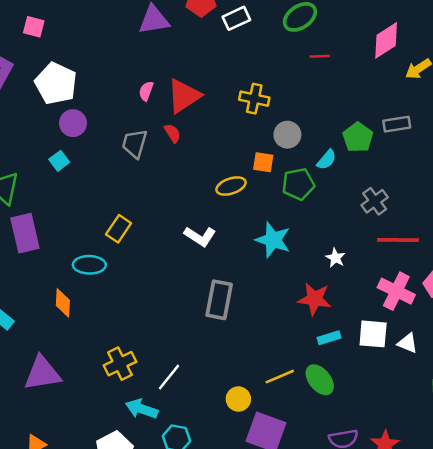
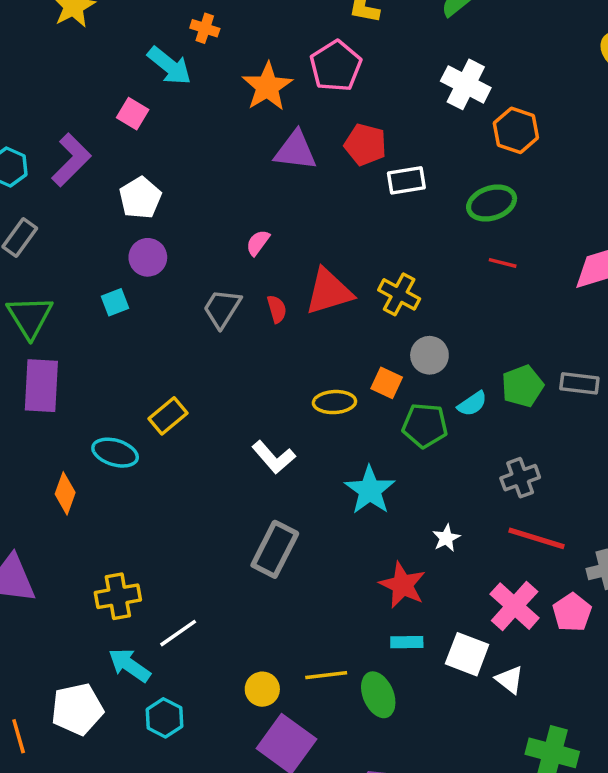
white pentagon: (56, 84) -> (140, 198), size x0.7
red triangle: (184, 96) -> (329, 292), moved

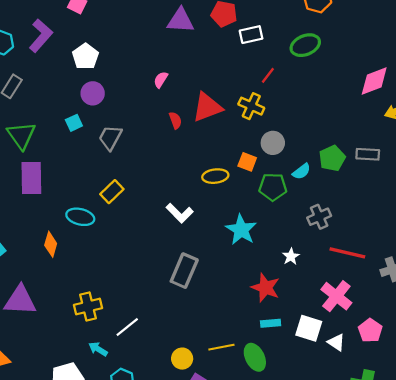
red line: (503, 263) -> (268, 75), moved, turned -63
gray trapezoid: (222, 308) -> (110, 138), moved
gray cross: (520, 478) -> (319, 217), moved
pink pentagon: (572, 612) -> (370, 331), moved
cyan arrow: (129, 665) -> (98, 349), size x0.7

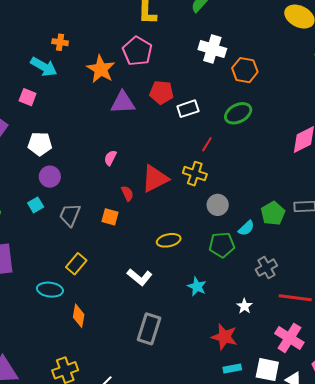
white pentagon: (85, 56) -> (40, 144), turned -30
orange square: (247, 162) -> (110, 217), moved
cyan star: (241, 230) -> (197, 287), size x0.7
orange diamond: (51, 244) -> (79, 316), moved

